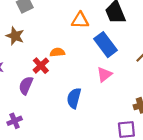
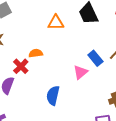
blue rectangle: (105, 45) -> (95, 58), moved, size x0.7

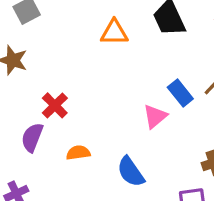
orange semicircle: (36, 53) -> (78, 153), moved
blue semicircle: (53, 95) -> (131, 172), moved, turned -48

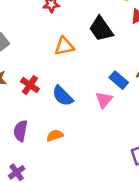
red cross: (55, 105) -> (30, 85), moved
blue semicircle: (131, 172) -> (63, 96), moved

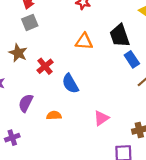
blue rectangle: (119, 80) -> (132, 59), moved
pink triangle: (104, 100) -> (101, 118), moved

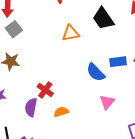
blue rectangle: (132, 59) -> (118, 62), moved, turned -49
red cross: (45, 66) -> (45, 90), moved
blue semicircle: (70, 84) -> (96, 72), moved

